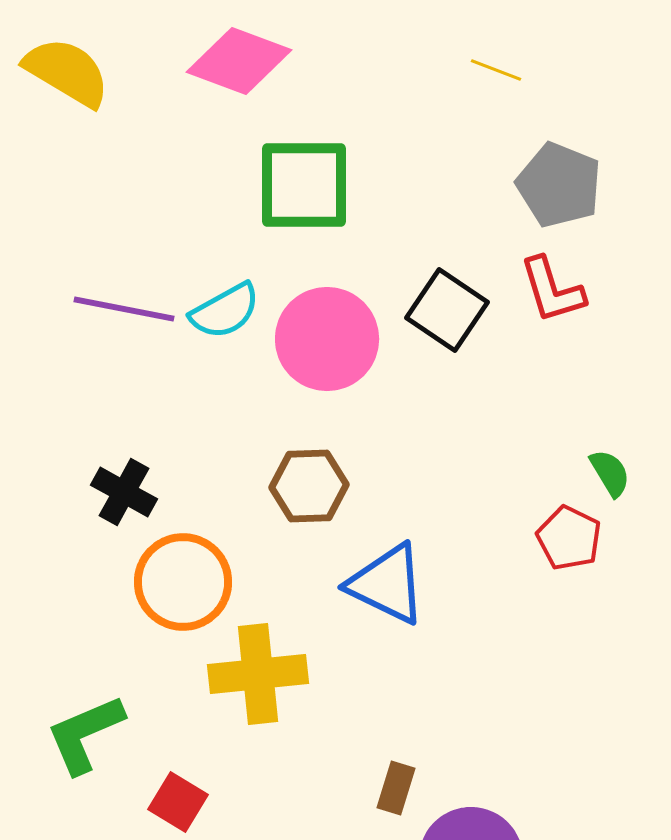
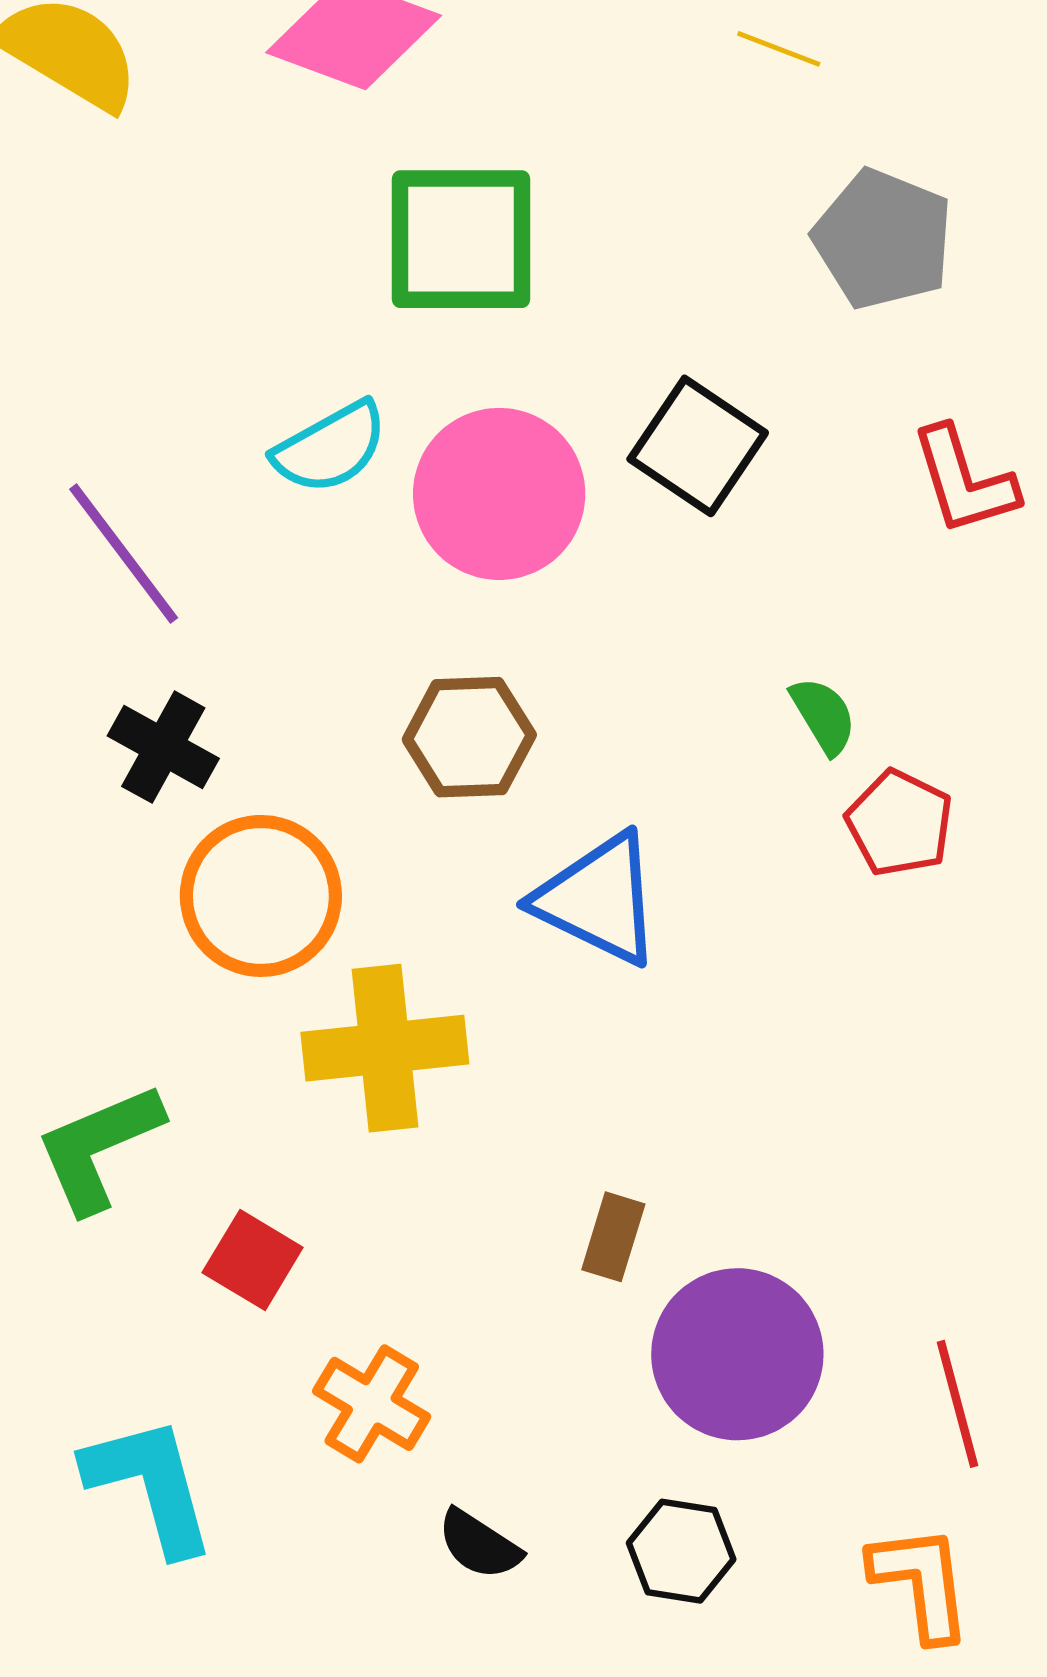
red L-shape: (552, 290) -> (964, 481), moved
purple line: (124, 309) -> (124, 553), moved, turned 42
green semicircle: (610, 473) -> (823, 716), moved

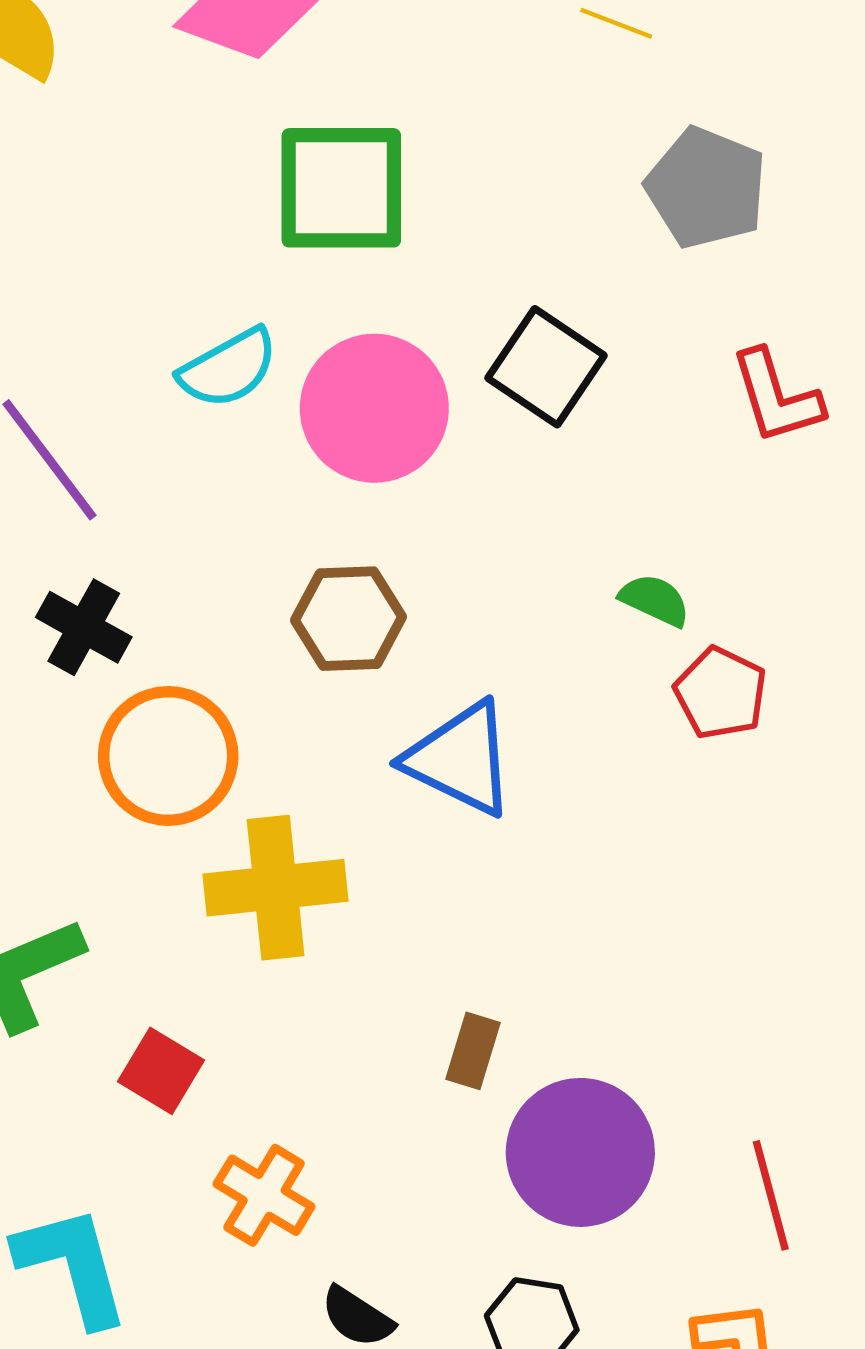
green semicircle: (823, 716) -> (655, 600), turned -34

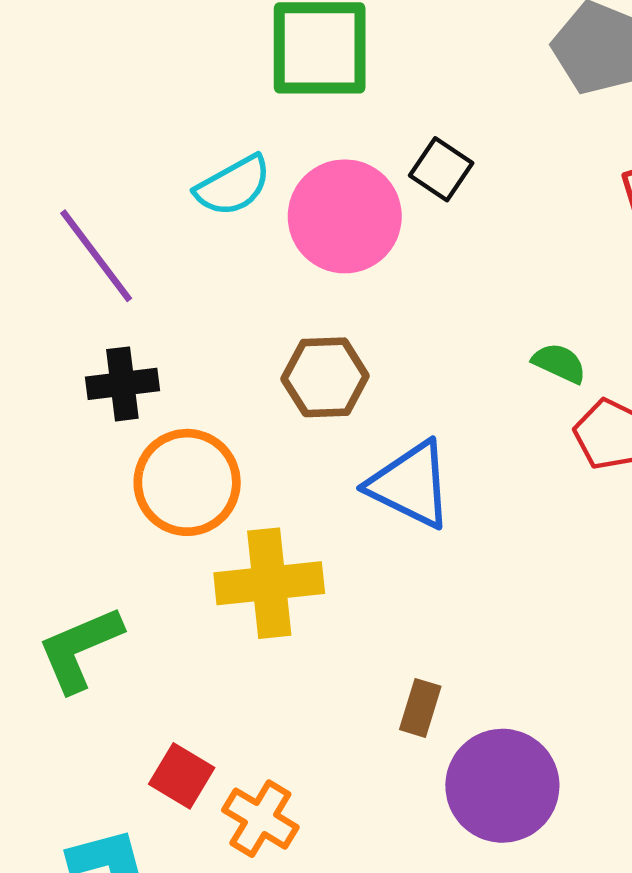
black square: (546, 367) -> (441, 169), moved, size x0.7
black cross: (84, 627) -> (122, 384), turned -36
red square: (161, 1071) -> (182, 776), moved

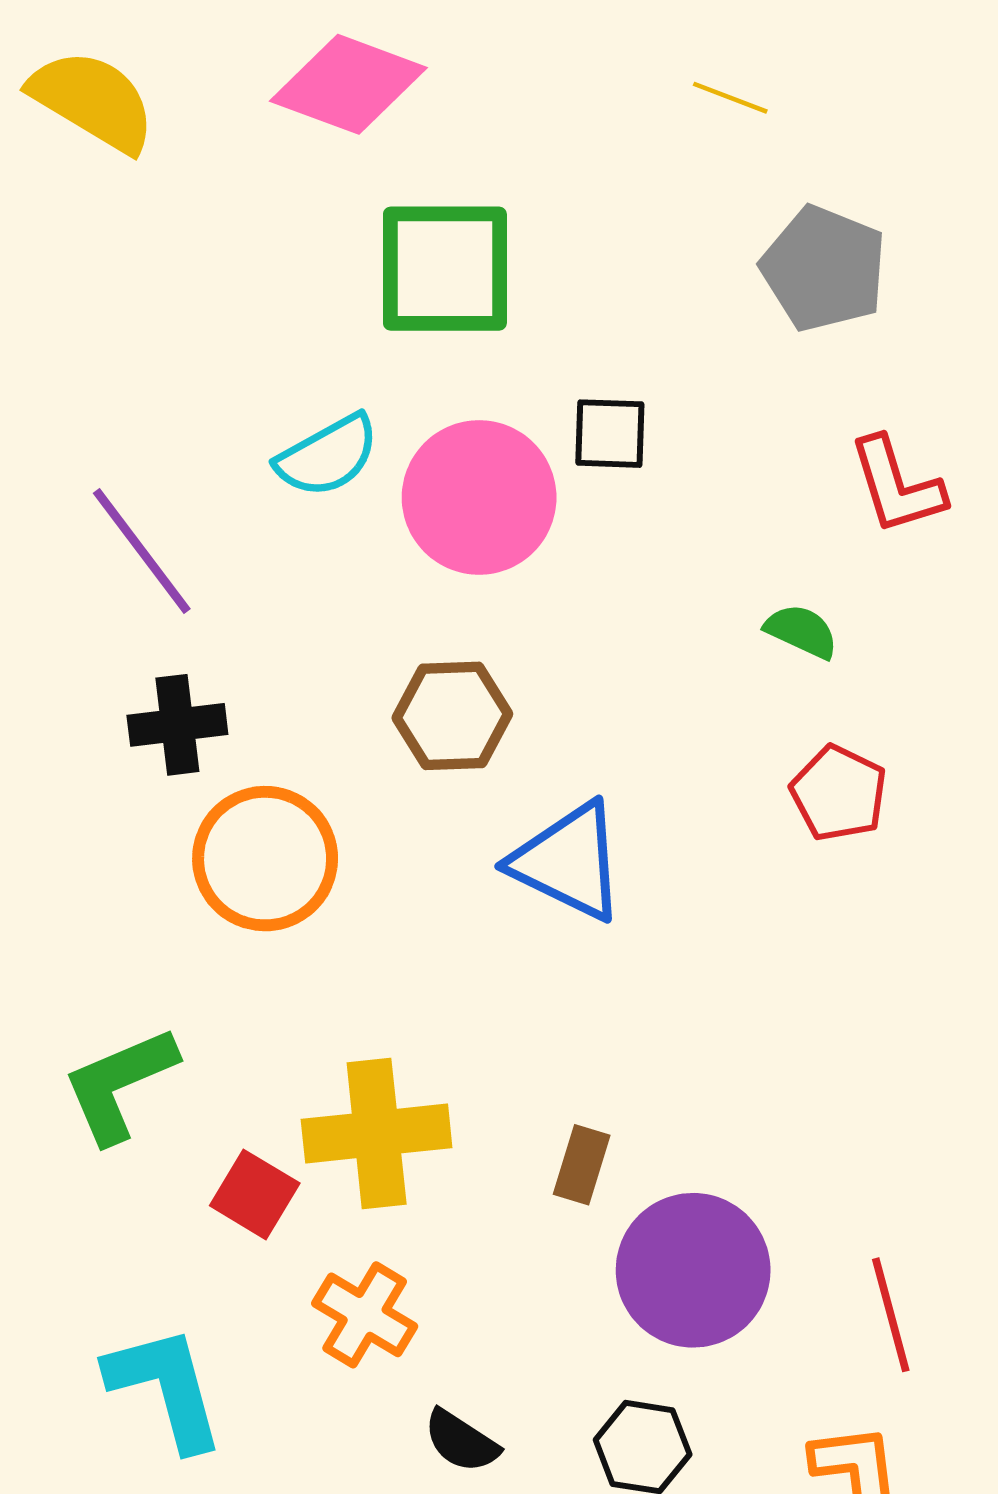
black square: (441, 169) -> (610, 434), turned -32
green semicircle: (559, 363) -> (802, 631), moved
yellow cross: (269, 583) -> (377, 1134), moved
red square: (182, 776) -> (255, 1194), moved

